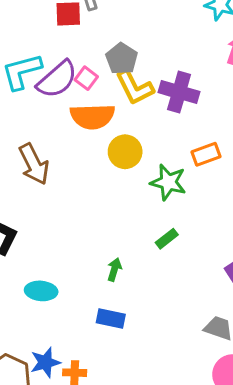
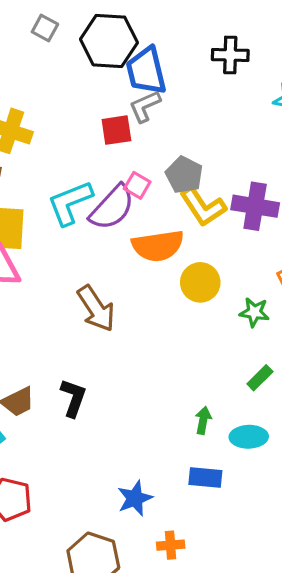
pink square: (86, 78) -> (137, 185), moved
green star: (168, 182) -> (254, 312), size x0.7
cyan ellipse: (41, 291) -> (249, 437), moved
blue star: (45, 362) -> (135, 498), moved

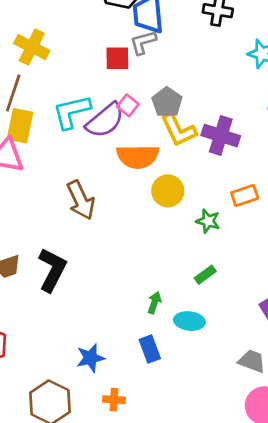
black L-shape: (73, 398) -> (52, 270), size x1.4
blue rectangle: (205, 478) -> (150, 349), turned 56

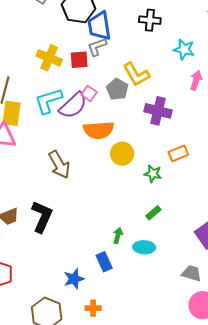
yellow cross: (32, 47) -> (49, 58), moved
yellow L-shape: (179, 130) -> (136, 74), moved
blue rectangle: (150, 349) -> (104, 262), moved

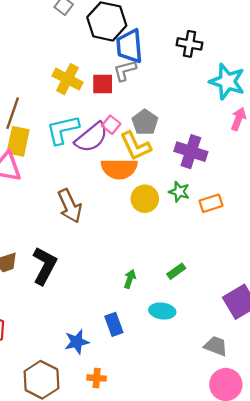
cyan star: (184, 49) -> (227, 81), size x1.4
yellow L-shape: (136, 74) -> (136, 146), moved
green star: (153, 174) -> (179, 192), moved
green arrow: (118, 236) -> (130, 279), moved

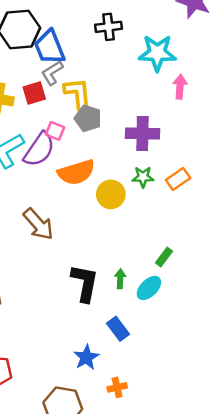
yellow L-shape: (136, 146) -> (78, 94), moved, turned -144
black L-shape: (45, 266) -> (85, 283), moved
cyan ellipse: (162, 311) -> (149, 288), moved, turned -35

